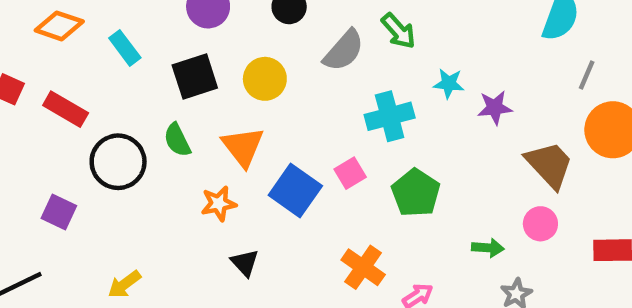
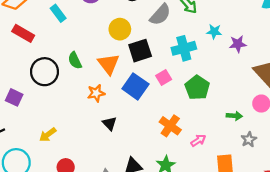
cyan rectangle: (125, 48) -> (58, 13), moved
black square: (195, 77) -> (140, 51), moved
red rectangle: (66, 109) -> (23, 33), moved

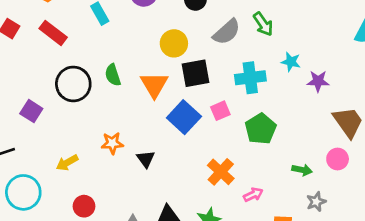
orange star: (96, 93) -> (112, 143), moved

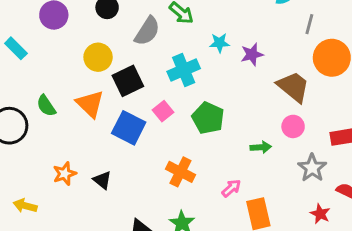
yellow arrow: (67, 163) -> (25, 206), turned 60
pink arrow: (253, 195) -> (231, 188), moved
gray star: (316, 202) -> (312, 168), moved, size x1.4

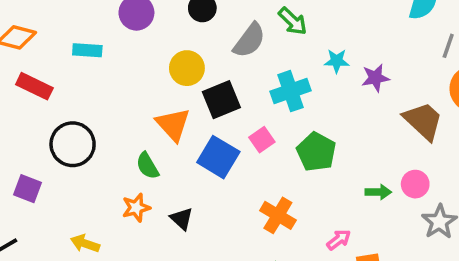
cyan rectangle: (16, 48) -> (87, 50), turned -45
green semicircle: (46, 106) -> (147, 166), moved
pink circle: (293, 126) -> (415, 184), moved

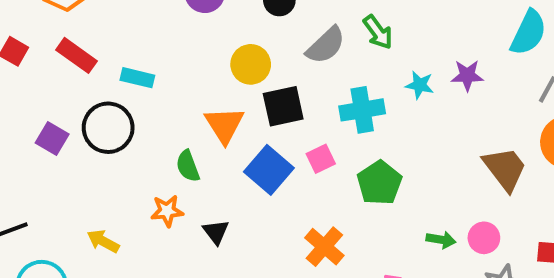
cyan rectangle: (87, 50) -> (137, 78), moved
purple star: (375, 78) -> (467, 75), moved
purple square: (27, 189) -> (52, 139), moved

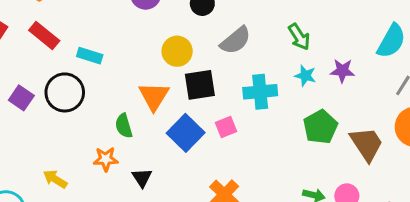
green arrow: (378, 32) -> (299, 37), moved
green pentagon: (379, 183) -> (320, 127), moved

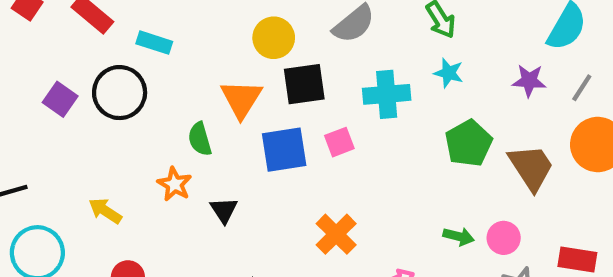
purple star: (342, 71) -> (529, 81), moved
blue square: (186, 133) -> (284, 150), turned 36
orange star: (106, 159) -> (175, 184), turned 30

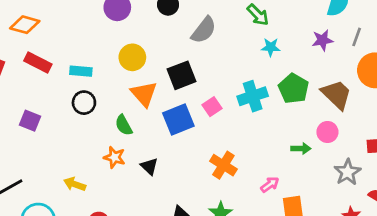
yellow circle: (274, 38) -> (132, 57), moved
black circle: (120, 93) -> (84, 103), moved, size x0.7
cyan cross: (387, 94) -> (253, 96), moved
pink circle: (504, 238) -> (327, 132), moved

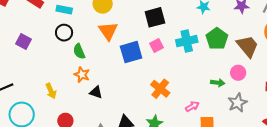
black square: (181, 75) -> (155, 17), moved
green semicircle: (124, 125) -> (79, 51), moved
black triangle: (149, 166) -> (96, 92), moved, turned -32
gray star: (348, 172) -> (238, 103), moved
yellow arrow: (75, 184) -> (51, 91), turned -140

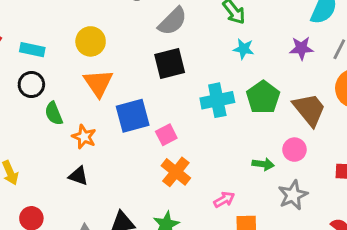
pink square: (156, 45) -> (166, 135), moved
orange star: (82, 75) -> (84, 137), moved

